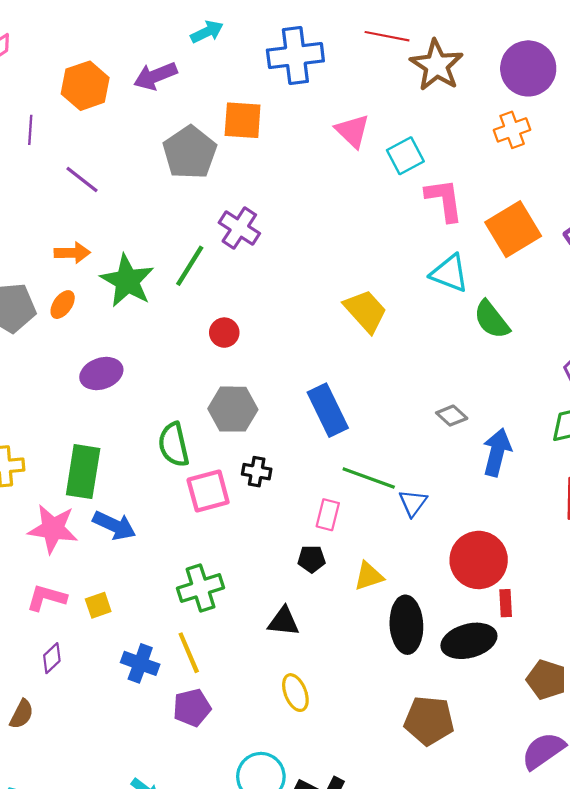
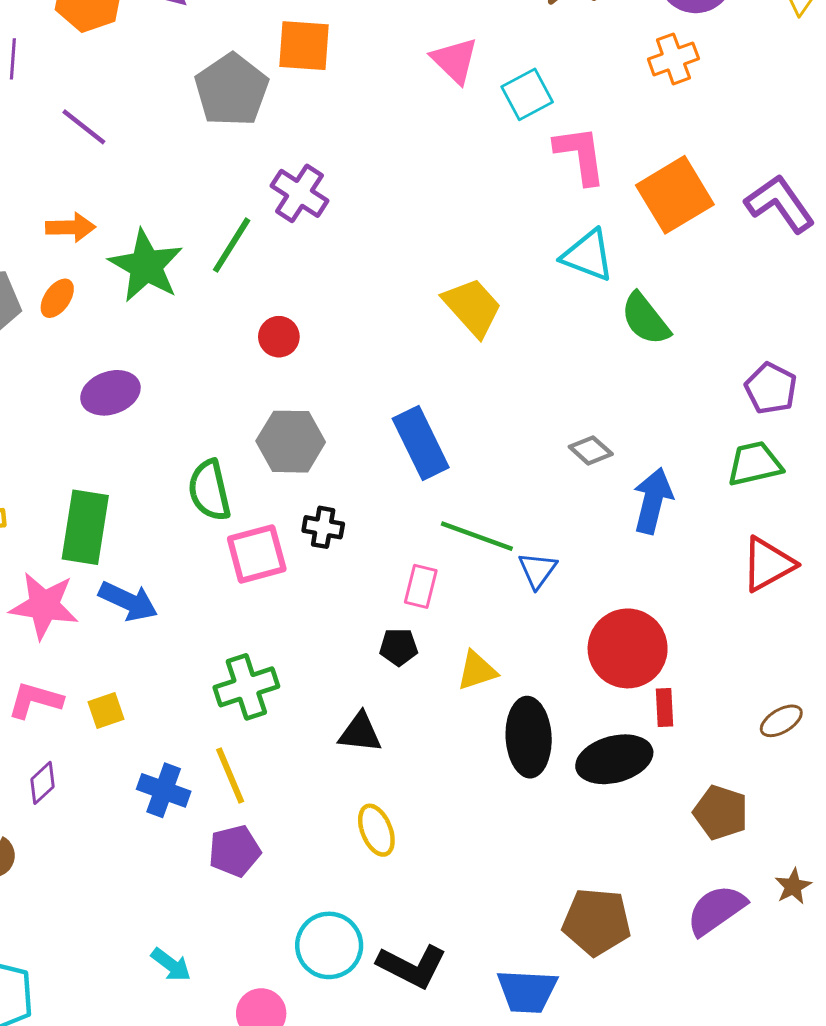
brown pentagon: (429, 721) -> (597, 922), moved

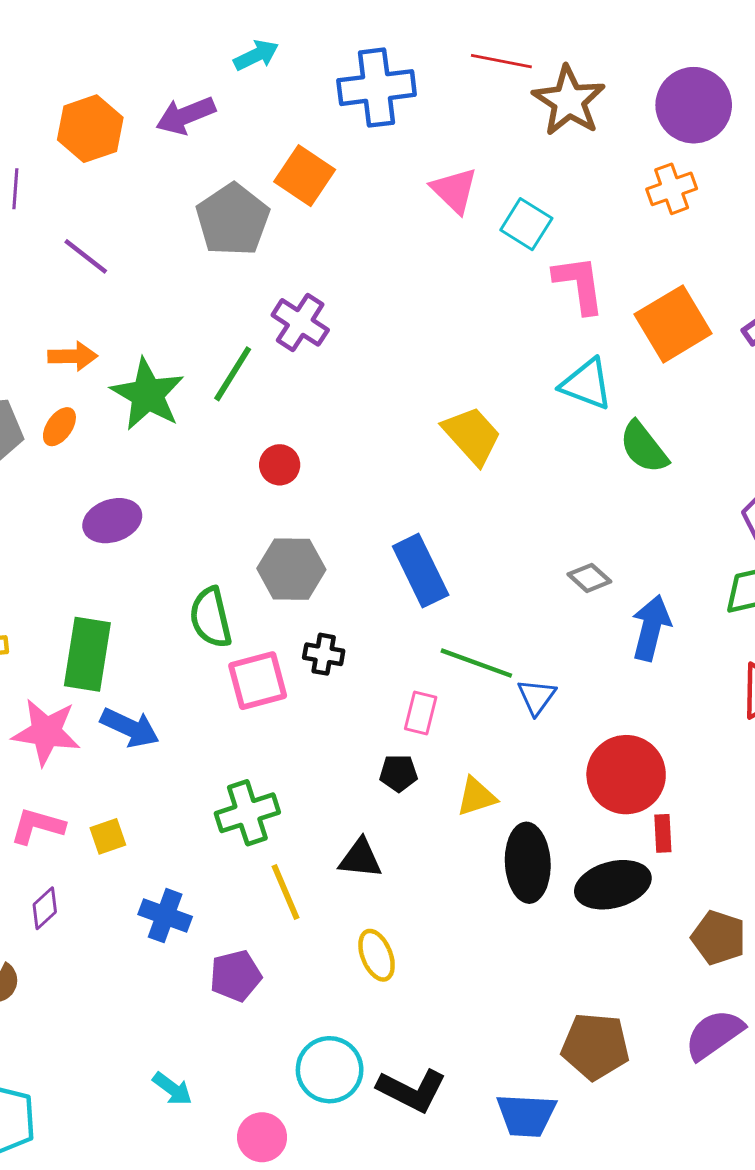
orange square: (304, 46) -> (305, 176), turned 30
cyan square: (527, 94) -> (526, 224), turned -30
yellow line: (230, 776) -> (286, 892), moved

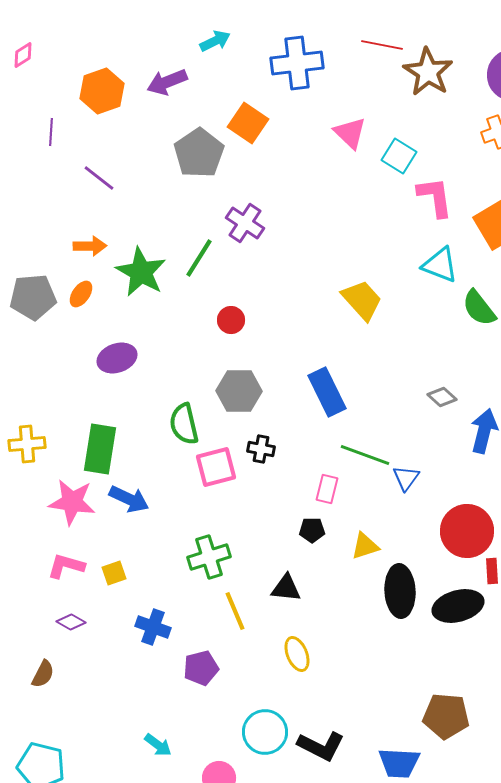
purple diamond: (45, 908) -> (71, 622), turned 72

